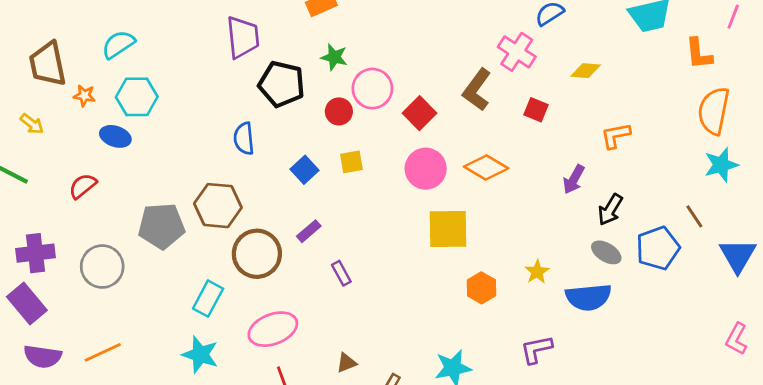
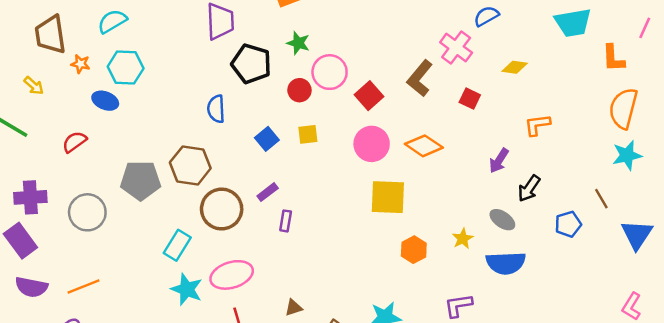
blue pentagon: (658, 248) -> (568, 224), size x0.7
gray ellipse: (606, 252) -> (502, 220), moved
purple rectangle: (341, 273) -> (286, 221), moved, turned 35
cyan star: (200, 355) -> (187, 289), moved

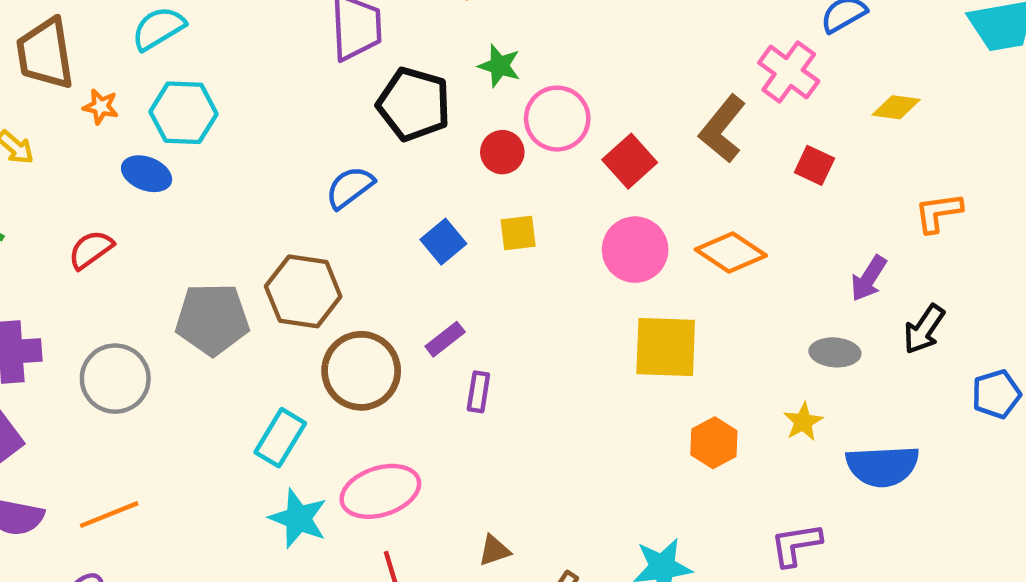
blue semicircle: (216, 109) -> (350, 187), turned 56
gray ellipse: (502, 220) -> (835, 352), moved, turned -30

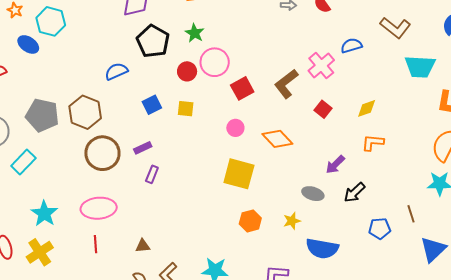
yellow diamond: (896, 107) -> (367, 108), moved, turned -40
pink circle: (635, 250) -> (235, 128), size x0.6
cyan rectangle: (280, 438) -> (23, 162), moved
cyan star: (298, 518) -> (44, 213), moved

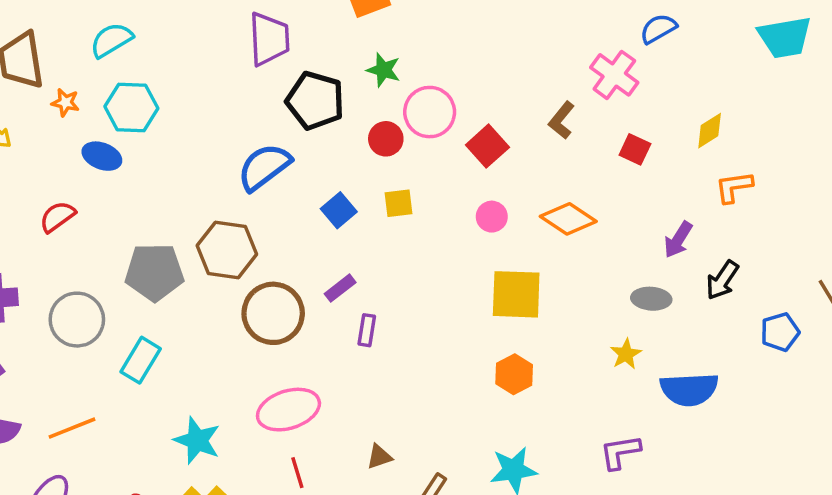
blue semicircle: (116, 71) -> (264, 167), size x1.4
brown L-shape: (286, 84) -> (562, 120), size x0.7
orange hexagon: (250, 221) -> (514, 374), moved

